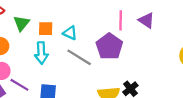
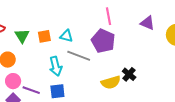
purple triangle: (146, 20) -> (147, 23), moved
cyan arrow: (41, 53) -> (56, 66), moved

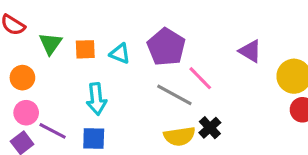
pink line: (109, 16) -> (200, 78), moved, turned -42
purple pentagon: (103, 41) -> (166, 47), moved
gray line: (79, 56) -> (174, 95), moved

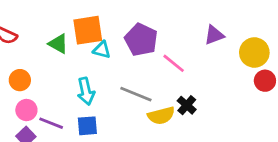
green triangle: (50, 44) -> (58, 44), moved, turned -30
orange square: (85, 49) -> (88, 30), moved, size x1.6
purple triangle: (250, 51) -> (214, 35), turned -45
gray line: (174, 95) -> (136, 94), moved

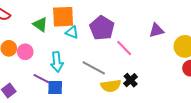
pink circle: (26, 110) -> (25, 52), moved
purple line: (51, 123) -> (42, 79), moved

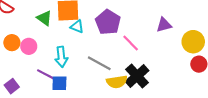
black cross: (131, 80) -> (137, 76), size x1.6

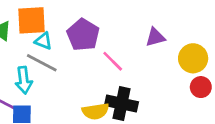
gray line: (99, 63) -> (42, 63), moved
black cross: (137, 76) -> (122, 104), turned -35

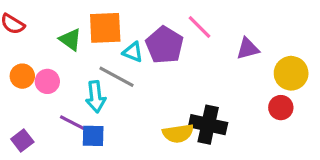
cyan triangle: (43, 41) -> (133, 52), moved
pink line: (113, 61) -> (199, 27), moved
red circle: (201, 87) -> (281, 108), moved

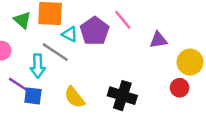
yellow semicircle: (178, 133) -> (74, 97), moved, turned 55

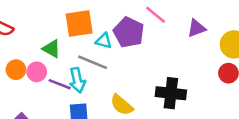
green triangle: (22, 20) -> (52, 49), moved
purple line: (18, 84) -> (60, 84), moved

